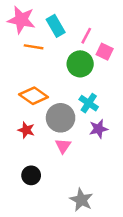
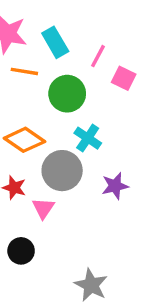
green circle: (80, 64) -> (67, 94), moved
cyan cross: (89, 103) -> (88, 138), moved
pink triangle: (63, 146) -> (43, 208), moved

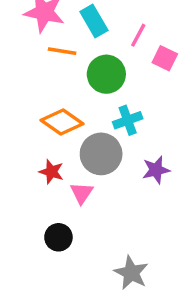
cyan cross: (88, 138) -> (128, 120), turned 36

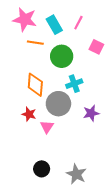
pink line: (138, 35) -> (78, 23), moved
orange diamond: (62, 122) -> (35, 85), turned 60
black circle: (58, 237) -> (42, 169), moved

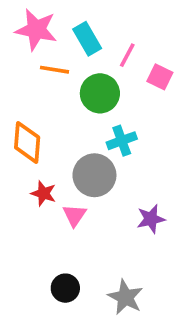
pink line: (78, 23) -> (127, 55), moved
orange diamond: (35, 85) -> (27, 142), moved
purple star: (91, 113) -> (151, 219), moved

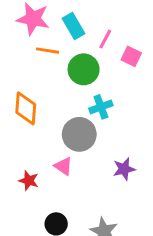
red star: (43, 193) -> (29, 181), moved
pink triangle: (74, 215) -> (63, 166), turned -30

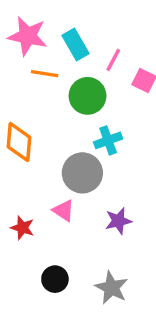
purple star: (124, 169) -> (118, 221), moved

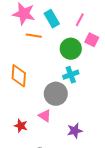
pink line: (113, 60) -> (80, 20), moved
green circle: (88, 96) -> (71, 49), moved
purple star: (118, 221) -> (75, 131), moved

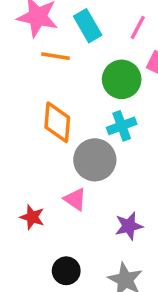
orange diamond: (19, 76) -> (57, 122), moved

